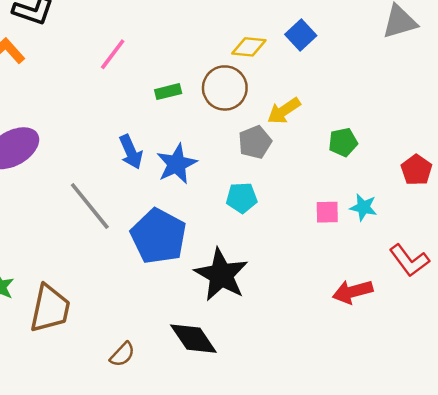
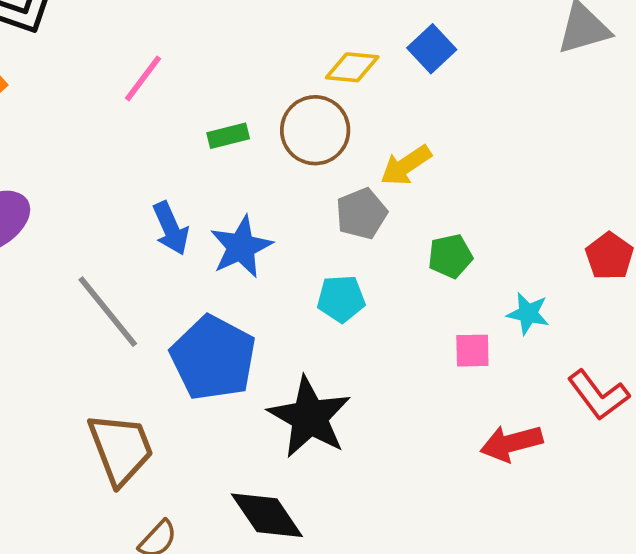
green pentagon: (343, 142) -> (450, 256), moved
pink square: (327, 212) -> (472, 351), moved
brown trapezoid: (50, 309) -> (121, 449), moved, turned -33

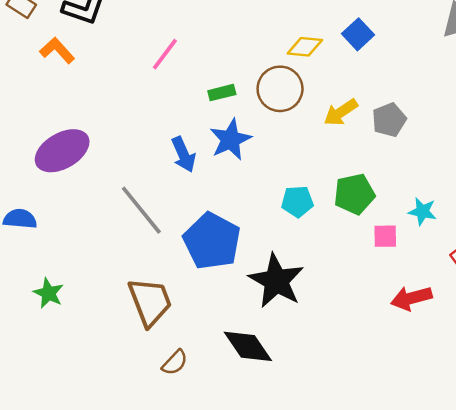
gray pentagon: (361, 214) -> (389, 120), moved
blue star: (241, 247) -> (231, 140), moved
green pentagon: (450, 256) -> (354, 194), moved, size x1.4

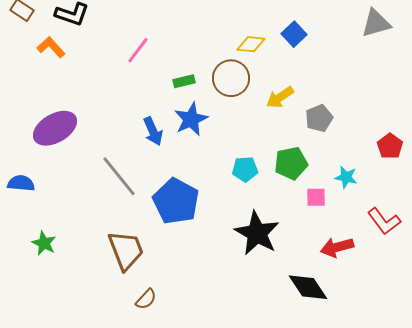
gray pentagon: (389, 120) -> (319, 118), moved
black star: (276, 281) -> (257, 233), moved
black diamond: (248, 346) -> (308, 287), moved

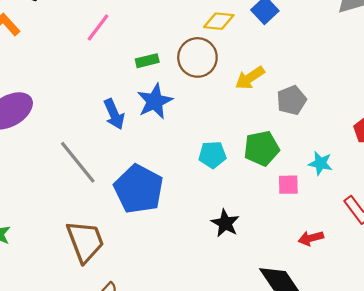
black star: (257, 233) -> (225, 223), size x0.6
red arrow: (337, 247) -> (311, 238), size x0.7

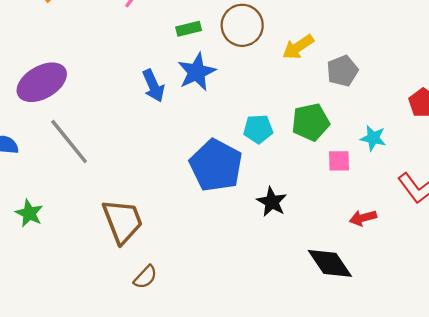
gray line: (78, 162) -> (69, 142), moved
blue pentagon: (139, 189) -> (216, 165), moved

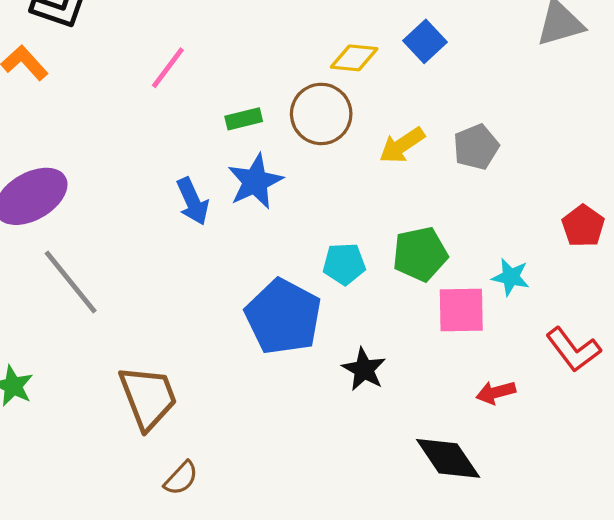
gray pentagon: (342, 71) -> (476, 147), moved
pink square: (339, 161) -> (461, 310), size x1.5

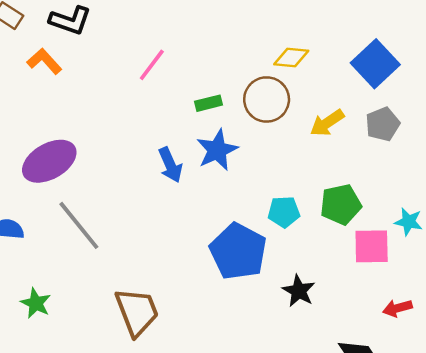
blue square: (425, 41) -> (375, 64), moved, size x1.5

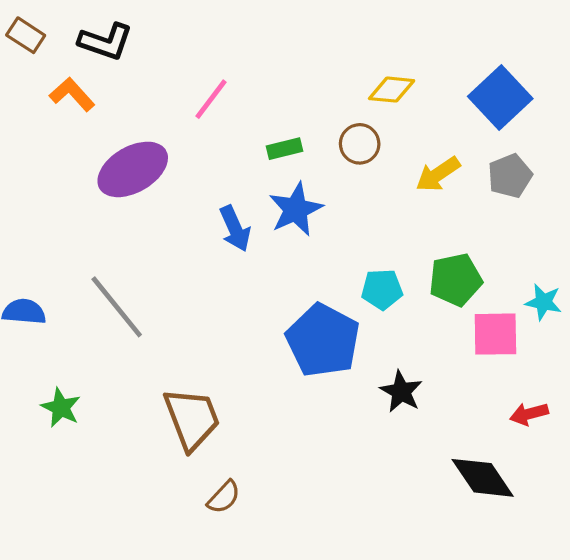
brown circle: (267, 99) -> (360, 144), size x0.7
purple ellipse: (49, 161) -> (133, 169), moved

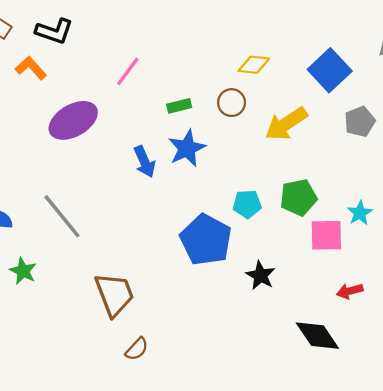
yellow arrow: (438, 174) -> (286, 124), size x1.4
gray pentagon: (510, 176) -> (360, 122), moved
cyan star: (543, 302) -> (360, 213), turned 30
green star: (61, 408) -> (23, 271), moved

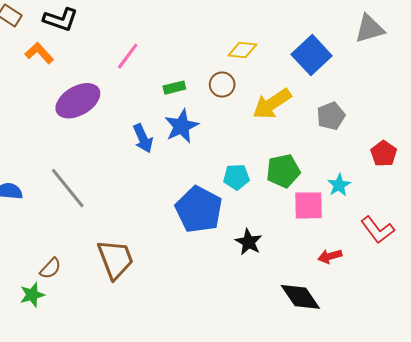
gray pentagon: (360, 122) -> (331, 116), moved
green star: (23, 271) -> (32, 295), moved, turned 30
brown semicircle: (137, 349) -> (50, 268), moved

